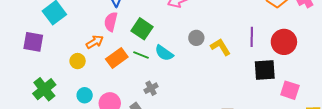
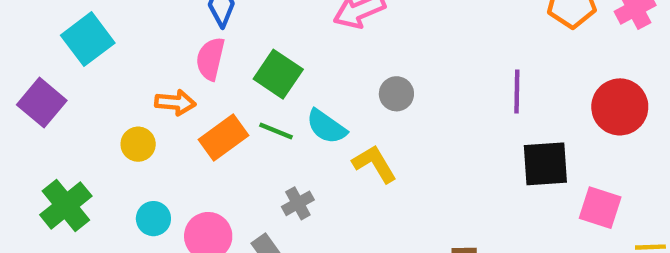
purple square: (33, 42) -> (42, 103), turned 30
orange arrow: (95, 42) -> (175, 103), turned 36
red circle: (284, 42) -> (620, 107), moved
yellow L-shape: (220, 47) -> (375, 164), moved

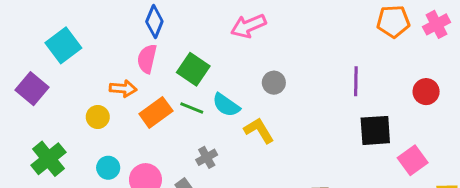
red circle: (620, 107) -> (426, 92), size x0.7
pink square: (600, 208) -> (413, 160), turned 36

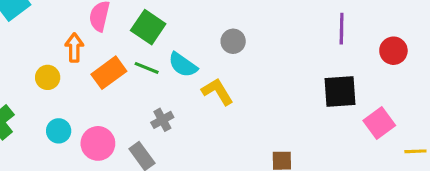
purple line: (356, 81) -> (342, 29), moved
orange arrow: (123, 89) -> (74, 48), turned -95

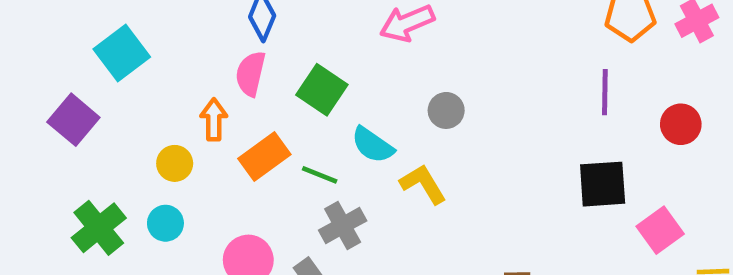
green line: (147, 68) -> (320, 175), moved
gray cross: (162, 120) -> (343, 226), size x1.4
cyan circle: (59, 131) -> (165, 223), moved

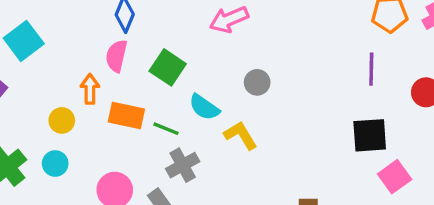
orange rectangle: (264, 156) -> (126, 115), turned 48
pink square: (660, 230) -> (395, 177), moved

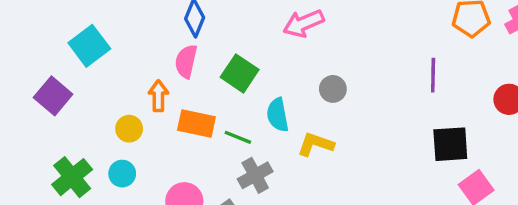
purple line: (371, 69) -> (433, 75), moved
cyan semicircle: (204, 107) -> (278, 115), turned 44
yellow L-shape: (241, 135) -> (316, 144), turned -40

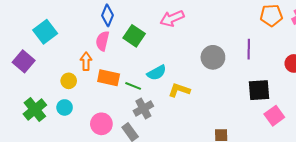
green square: (240, 73) -> (134, 36), moved
gray circle: (333, 89) -> (213, 57), moved, size x1.5
cyan semicircle: (278, 115) -> (157, 73), turned -108

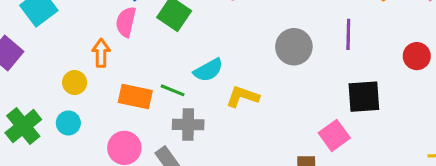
orange rectangle: (109, 78) -> (135, 97), moved
gray cross: (143, 108) -> (188, 125), turned 30
pink square: (274, 116) -> (334, 135), moved

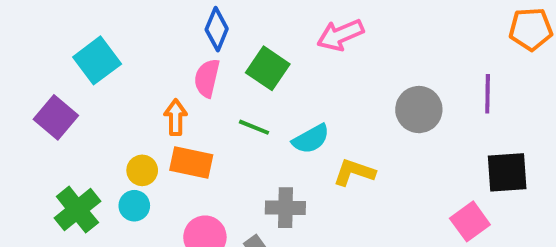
yellow circle: (75, 83) -> (142, 170), moved
green line: (173, 90) -> (254, 127), moved
orange rectangle: (135, 97) -> (191, 163), moved

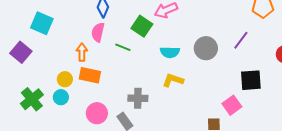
cyan square: (97, 60) -> (42, 23), turned -30
green square: (268, 68) -> (142, 26), moved
purple line: (488, 94) -> (241, 40), turned 36
green line: (254, 127) -> (123, 47), moved
cyan semicircle: (311, 139) -> (170, 52), moved, turned 30

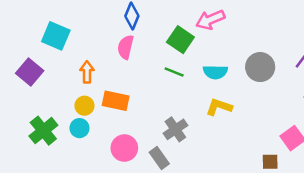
green line: (123, 47) -> (174, 72), moved
orange arrow: (82, 52) -> (87, 72), moved
gray cross: (138, 98) -> (175, 129), turned -36

